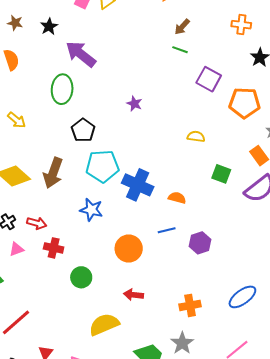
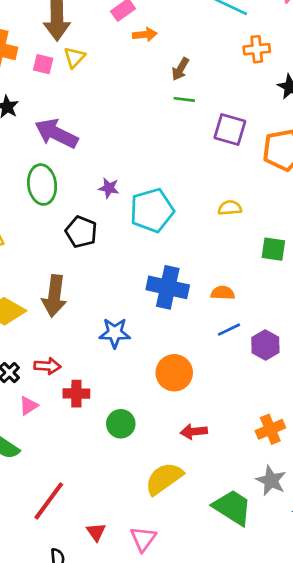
purple star: (134, 104) -> (109, 188), moved
cyan pentagon: (102, 166) -> (152, 210), moved
blue line: (167, 230) -> (229, 330), moved

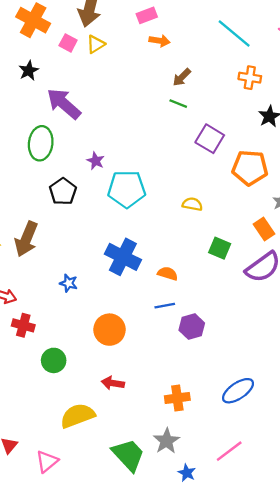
blue star: (115, 333) -> (69, 283), size x0.7

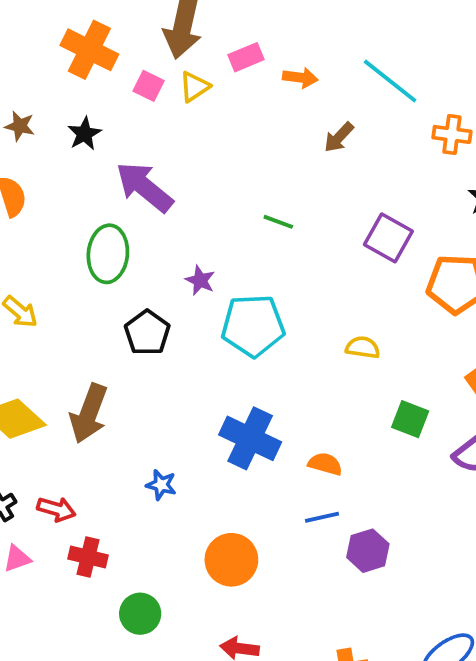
pink rectangle: (147, 15) -> (246, 57), moved
cyan line: (234, 33) -> (390, 81), moved
green line: (178, 104) -> (278, 222), moved

